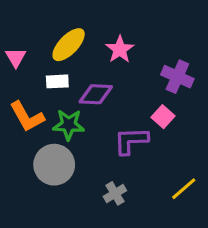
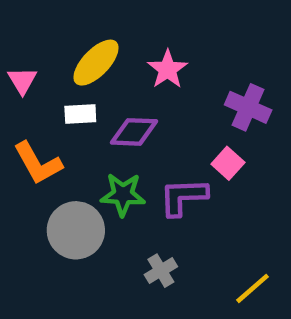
green star: (69, 125) -> (123, 195), moved
yellow line: (184, 189) -> (253, 288), moved

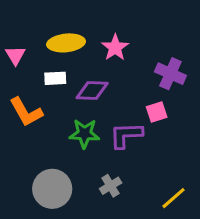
yellow ellipse: (96, 63) -> (66, 43), turned 40
pink square: (228, 163) -> (157, 112), turned 30
gray circle: (76, 230) -> (52, 189), moved

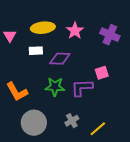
purple cross: (170, 74) -> (110, 35), moved
orange L-shape: (26, 112) -> (17, 92), moved
yellow line: (173, 198) -> (98, 129), moved

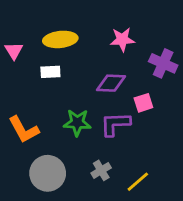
pink star: (75, 31) -> (122, 39), moved, turned 30
purple cross: (110, 35) -> (163, 63), moved
purple diamond: (60, 59) -> (111, 83), moved

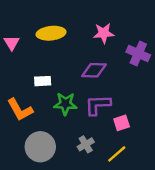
white rectangle: (50, 72) -> (43, 81), moved
pink square: (143, 103) -> (122, 123), moved

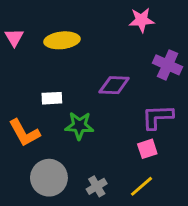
pink star: (104, 33) -> (142, 20), moved
pink triangle: (12, 43) -> (14, 37), moved
purple L-shape: (98, 105) -> (157, 117), moved
gray cross: (86, 144) -> (97, 186), moved

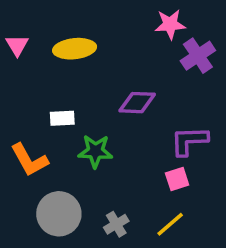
purple cross: (168, 65) -> (198, 56), moved, turned 32

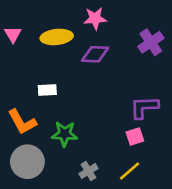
pink star: (170, 24) -> (95, 18), moved
purple diamond: (137, 103) -> (95, 54), moved
green star: (95, 151) -> (65, 134), moved
gray circle: (59, 214) -> (27, 162), moved

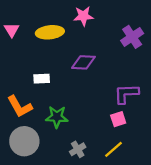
purple diamond: (95, 54) -> (83, 62), moved

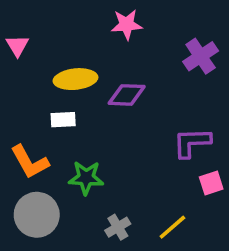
yellow ellipse: (50, 32) -> (75, 79), moved
pink square: (118, 119) -> (211, 183), moved

